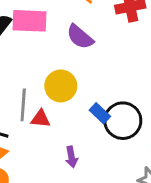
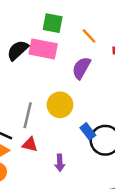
purple semicircle: (80, 37) -> (81, 68), turned 70
red triangle: (41, 119) -> (30, 145), moved

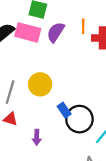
orange line: (89, 36) -> (83, 26), moved, turned 40
purple semicircle: (81, 68) -> (56, 32), moved

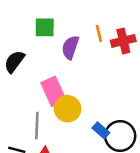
pink rectangle: (28, 32) -> (53, 91), moved, turned 65

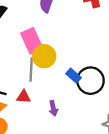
gray line: (37, 125) -> (31, 69), moved

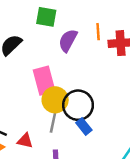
gray line: (31, 69) -> (54, 119), moved
black circle: (91, 81) -> (78, 105), moved

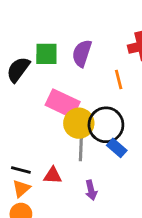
green square: (46, 17) -> (46, 54), moved
orange line: (98, 32) -> (119, 80), moved
pink rectangle: (44, 81) -> (63, 103), turned -40

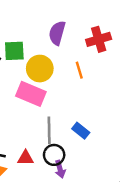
purple semicircle: (82, 53) -> (57, 33), moved
yellow circle: (79, 123) -> (40, 69), moved
black circle: (106, 125) -> (54, 155), moved, size x0.7

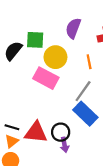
gray line: (49, 130) -> (83, 91), moved, turned 30
blue rectangle: (81, 131) -> (85, 114), size x1.6
red triangle: (25, 158) -> (36, 132), size x1.6

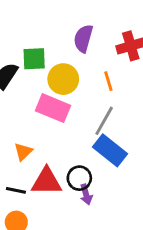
black line: (12, 127) -> (16, 190), moved
orange triangle: (12, 141) -> (23, 152), moved

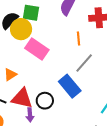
yellow circle: (63, 79) -> (21, 29), moved
gray line: (104, 121) -> (84, 63), moved
purple arrow: (86, 194) -> (30, 115), moved

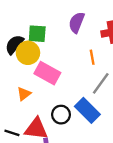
orange triangle: (10, 75) -> (24, 94), moved
black circle: (45, 101) -> (61, 115), moved

